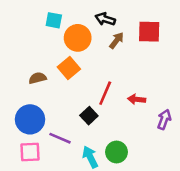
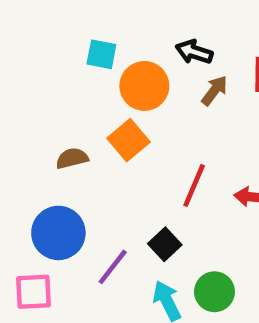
black square: (89, 116) -> (165, 244), moved
purple line: (60, 138) -> (113, 267), turned -75
pink square: (30, 152) -> (34, 292), moved

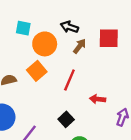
red line: (194, 185) -> (69, 80), moved
black square: (165, 244) -> (66, 119), moved

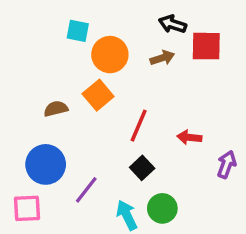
black arrow: (69, 27) -> (172, 24), moved
brown arrow: (80, 46) -> (162, 58), turned 35
red line: (69, 80) -> (139, 126), moved

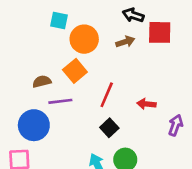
purple line: (86, 190) -> (60, 101), moved, turned 45

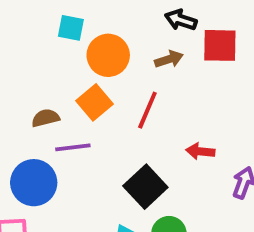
red line: (107, 95) -> (147, 110), moved
black square: (109, 128) -> (145, 187), size x1.5

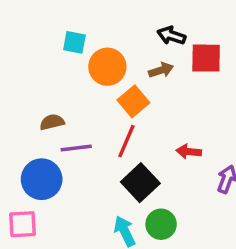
orange square: (94, 102) -> (133, 101), moved
red line: (147, 110) -> (126, 141), moved

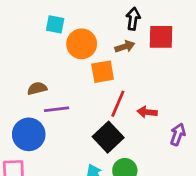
black arrow: (171, 36) -> (133, 19), turned 80
orange square: (133, 101) -> (103, 72), turned 30
red line: (126, 141) -> (118, 104), moved

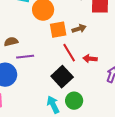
brown arrow: (125, 47) -> (79, 29), moved
red line: (118, 104) -> (69, 53), turned -54

